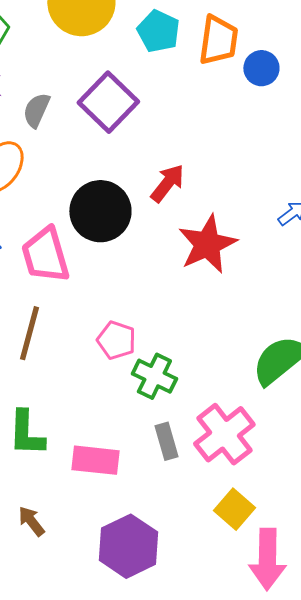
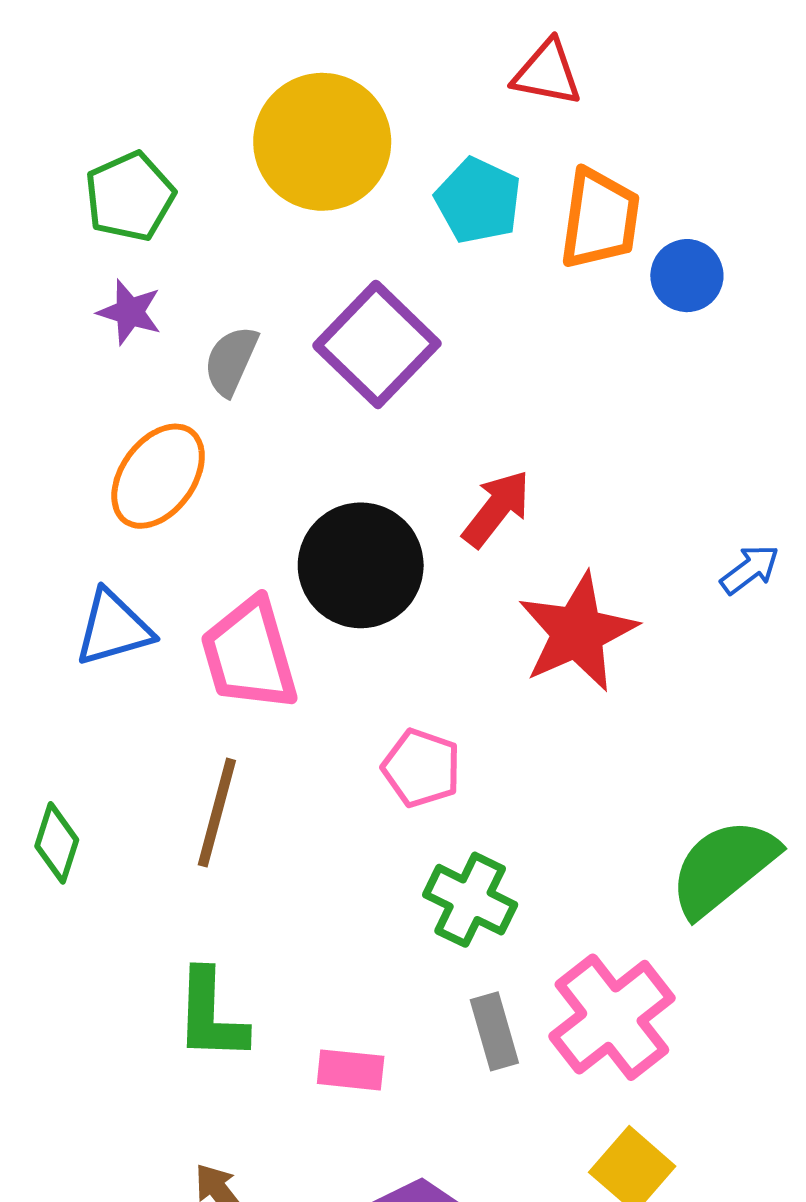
pink pentagon: (116, 340) -> (421, 768), moved
pink rectangle: (95, 460) -> (351, 1070), size x0.7

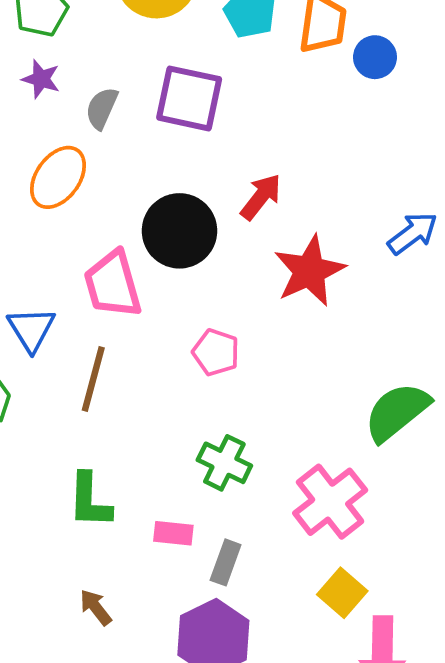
purple square: (377, 344) -> (189, 98), turned -32
blue arrow: (750, 569) -> (413, 233), size x1.4
blue triangle: (113, 628) -> (31, 329), moved, turned -46
green cross: (470, 900) -> (224, 463), moved
gray rectangle: (494, 1031) -> (226, 562), moved, turned 36

